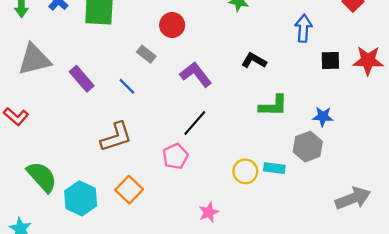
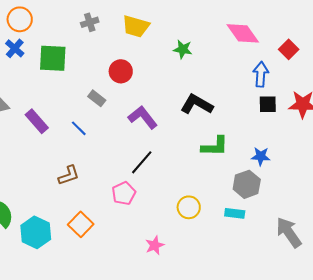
blue arrow: (303, 28) -> (261, 74), moved
black L-shape: (254, 61) -> (197, 104), size x1.4
brown L-shape: (116, 137) -> (69, 175), size x0.7
cyan rectangle: (274, 168) -> (235, 213), moved
gray arrow: (353, 198) -> (289, 232), turned -104

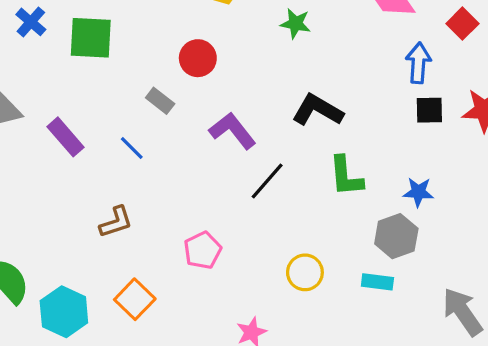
green L-shape: (215, 146) -> (346, 176), turned 84
black line: (142, 162) -> (267, 181), moved

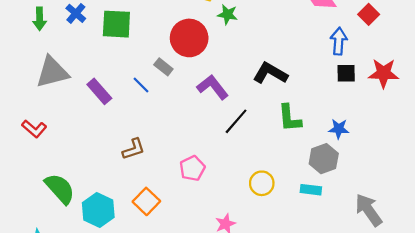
green star: (295, 24) -> (228, 14), moved
red circle: (198, 58) -> (189, 38), size x1.5
blue line: (132, 148) -> (141, 85), moved

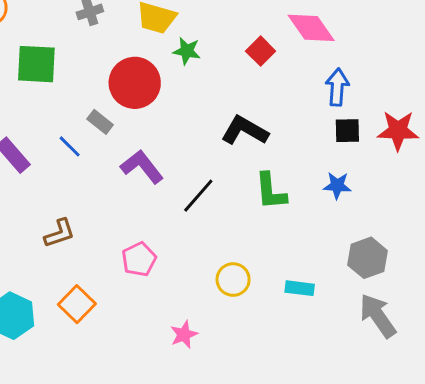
red square: (369, 14) -> (261, 51), moved
purple L-shape: (213, 87) -> (142, 167), moved
blue star: (339, 129) -> (337, 186), moved
gray hexagon: (324, 159) -> (368, 258), moved

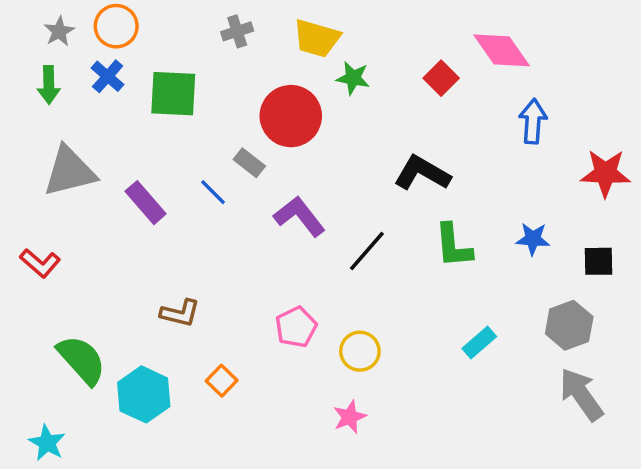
black square: (347, 131) -> (599, 261), moved
brown L-shape: (60, 233) -> (180, 313), moved, turned 32
yellow circle: (233, 280) -> (360, 351), moved
cyan rectangle: (300, 288) -> (479, 343), moved, turned -48
orange square: (77, 304) -> (222, 381), size x0.7

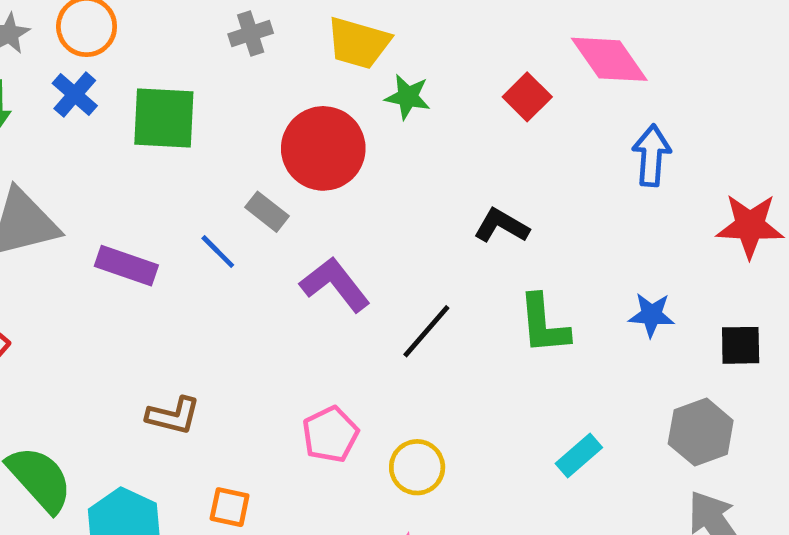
black L-shape: (422, 173) -> (501, 226), size x0.7
purple rectangle: (146, 203) -> (126, 266), turned -30
orange square: (222, 381) -> (230, 507), turned -32

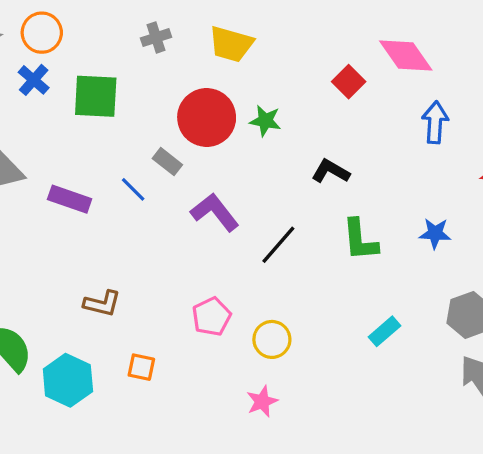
green star: (408, 97) -> (265, 121), moved

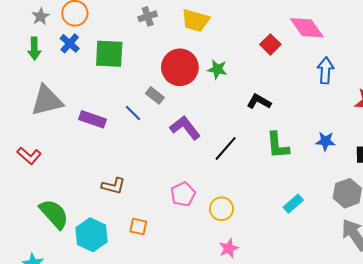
pink star: (262, 401) -> (229, 248), moved

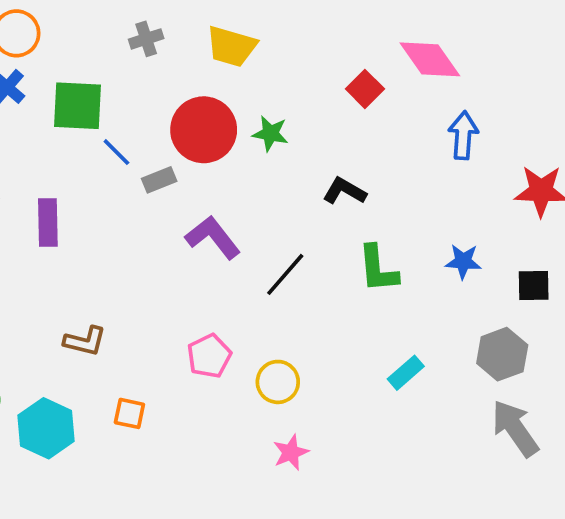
gray rectangle: (155, 95) -> (159, 180), turned -60
blue line: (133, 113) -> (116, 152), moved
purple rectangle: (93, 119) -> (48, 222), turned 70

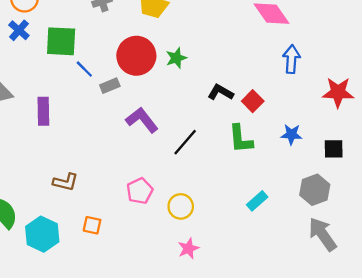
red square: (365, 89) -> (253, 101), moved
green star: (270, 133) -> (176, 58), turned -30

